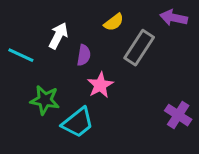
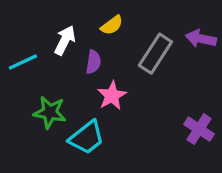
purple arrow: (174, 18) -> (201, 39), moved
yellow semicircle: (114, 22) -> (112, 25), moved
cyan line: (21, 55) -> (23, 62), turned -50

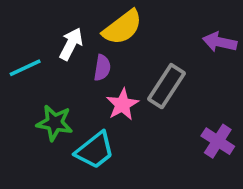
yellow semicircle: (112, 25) -> (122, 27), size x1.6
gray rectangle: (155, 54) -> (166, 86), moved

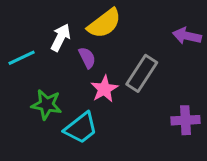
purple semicircle: (102, 68) -> (87, 58), turned -35
purple cross: (218, 141) -> (185, 120), turned -36

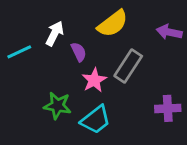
yellow semicircle: (104, 23) -> (113, 24), moved
green star: (47, 105) -> (57, 106), moved
cyan trapezoid: (81, 128) -> (96, 120), moved

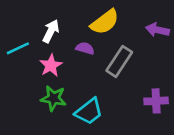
purple semicircle: (79, 52) -> (85, 48), moved, turned -48
pink star: (94, 80) -> (51, 65), moved

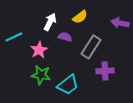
yellow semicircle: (105, 22) -> (80, 17), size x0.7
white arrow: (51, 31) -> (50, 22), moved
purple cross: (156, 101) -> (105, 71), moved

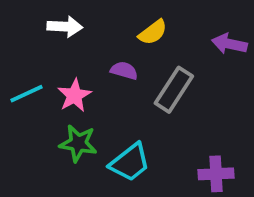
white arrow: (50, 22) -> (65, 27), moved, turned 66
cyan line: (14, 37) -> (27, 94), moved
purple cross: (105, 71) -> (216, 174), moved

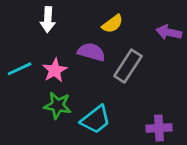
white arrow: (65, 27) -> (48, 20), turned 90
purple semicircle: (124, 71) -> (91, 52), size x1.4

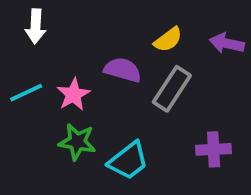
white arrow: (48, 20) -> (36, 26), moved
yellow semicircle: (113, 24) -> (168, 40), moved
purple cross: (159, 128) -> (214, 149), moved

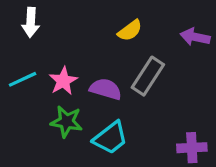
yellow semicircle: (168, 40) -> (130, 30), moved
purple semicircle: (123, 70) -> (106, 89), moved
purple cross: (214, 149) -> (192, 148), moved

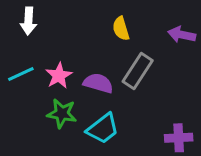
yellow semicircle: (130, 30) -> (121, 29), turned 110

